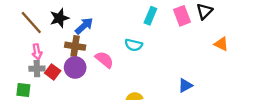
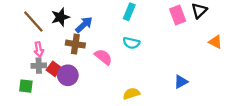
cyan rectangle: (150, 16) -> (129, 12), moved
purple circle: (75, 67) -> (68, 75), moved

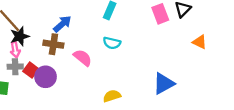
black star: (60, 17) -> (20, 36), moved
blue triangle: (181, 82) -> (164, 84), size x1.5

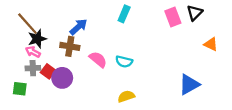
cyan semicircle: (112, 43) -> (124, 62), moved
pink arrow: (15, 50) -> (33, 52), turned 128
blue triangle: (164, 84) -> (189, 84), moved

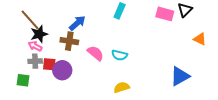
pink rectangle: (173, 17) -> (165, 14), turned -54
red square: (48, 71) -> (49, 64), turned -32

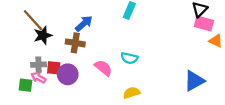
pink rectangle: (165, 14) -> (204, 23), moved
pink arrow: (35, 46) -> (38, 78), moved
pink semicircle: (95, 53) -> (103, 68), moved

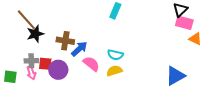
blue arrow: (84, 23) -> (79, 49), moved
pink arrow: (38, 78) -> (31, 73), turned -136
green square: (26, 85) -> (10, 77), moved
yellow semicircle: (132, 93) -> (114, 71), moved

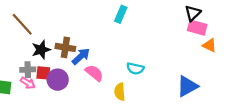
black star: (35, 34) -> (41, 50), moved
cyan semicircle: (115, 55) -> (135, 69), moved
yellow semicircle: (114, 71) -> (120, 92), moved, turned -77
pink arrow: (31, 73) -> (28, 83), turned -40

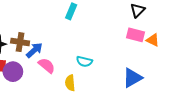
pink rectangle: (197, 28) -> (135, 35), moved

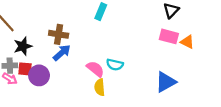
brown cross: (20, 42) -> (59, 34), moved
pink semicircle: (47, 66) -> (95, 69), moved

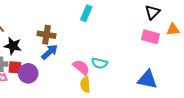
orange triangle: (187, 42) -> (173, 30), moved, turned -32
black star: (23, 46) -> (13, 46), turned 30
blue triangle: (166, 82) -> (147, 79), turned 40

